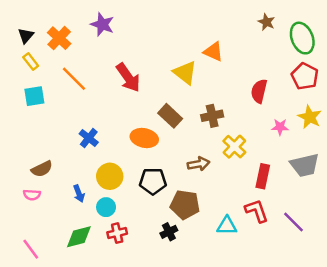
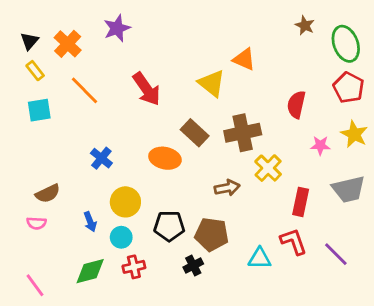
purple star: (102, 24) -> (117, 28), turned 30
brown cross: (212, 116) -> (243, 133), size x1.4
black pentagon: (153, 181) -> (169, 226), moved

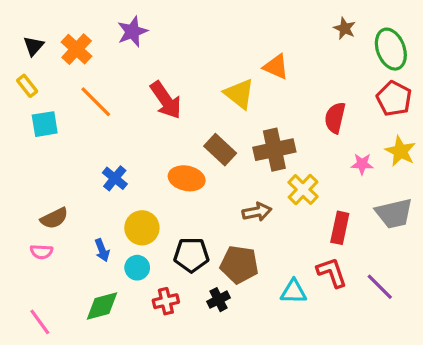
yellow rectangle: (35, 71) -> (27, 86), moved
red cross: (134, 267) -> (166, 301), moved

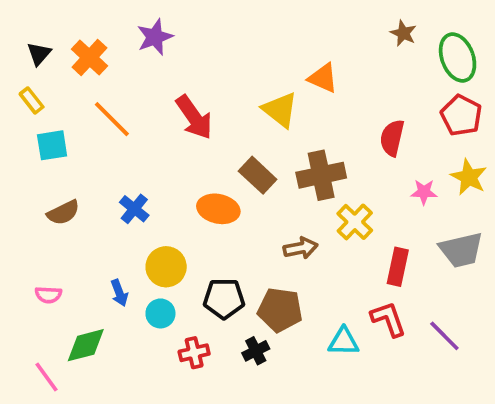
brown semicircle: (54, 218) -> (63, 213), moved
green diamond: (102, 306) -> (86, 345), moved

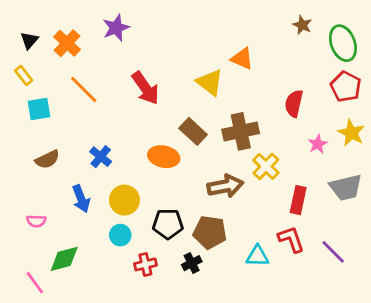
pink star: (424, 192) -> (318, 144), turned -30
brown arrow: (301, 248) -> (225, 186), size x1.4
blue arrow: (119, 293) -> (81, 199), moved, size x1.4

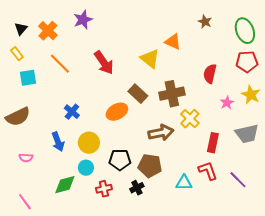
brown star: (302, 25) -> (205, 22), moved
red pentagon: (346, 87) -> (247, 62), turned -30
orange ellipse: (164, 157) -> (117, 112), turned -40
brown semicircle: (47, 159) -> (18, 117), moved, size x1.4
green diamond: (64, 259) -> (65, 185), moved

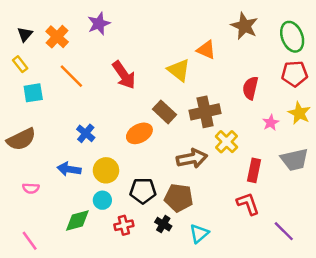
brown star: (205, 22) -> (244, 26), size x1.6
blue arrow: (58, 142) -> (69, 169), turned 120
purple line: (238, 180) -> (284, 231), moved
cyan triangle: (184, 183) -> (199, 234), moved, turned -42
black cross: (137, 188) -> (163, 224), turned -32

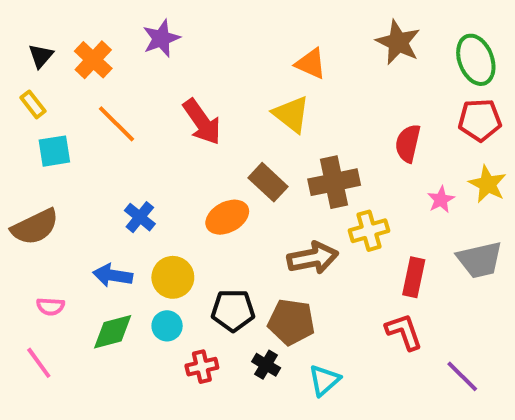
orange triangle: (206, 50) -> (311, 64), moved
yellow cross: (227, 142) -> (369, 231), turned 30
green diamond: (77, 220) -> (113, 332), moved
pink line: (30, 241) -> (39, 363), moved

